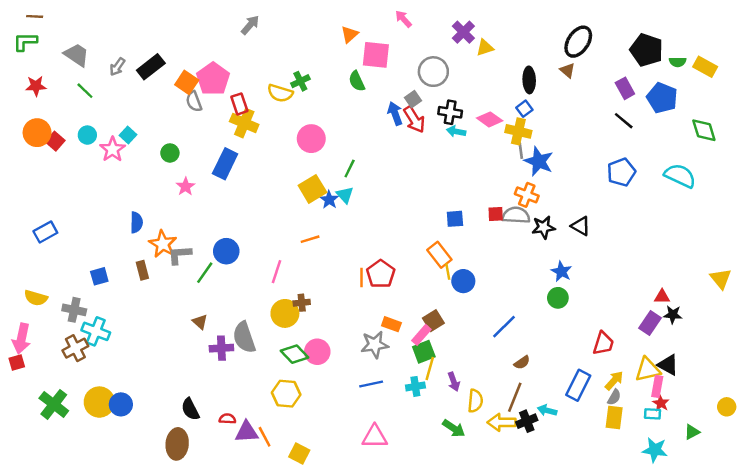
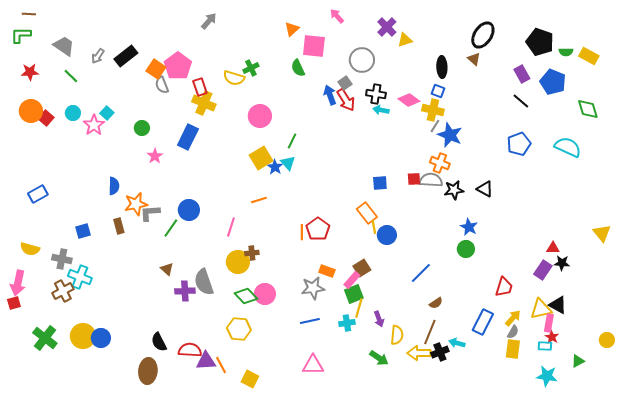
blue square: (524, 109) -> (438, 91), turned -32
gray line: (521, 151) -> (435, 126), turned 40
orange star: (163, 244) -> (136, 204), turned 30
red semicircle: (227, 419) -> (190, 350), size x1.6

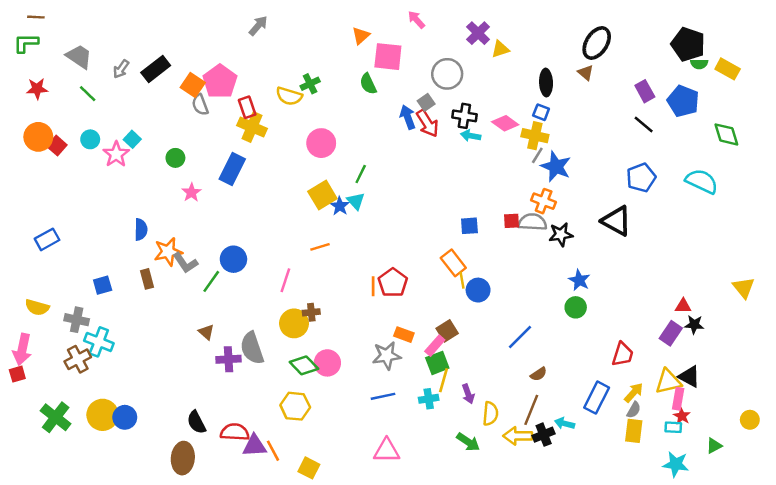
black pentagon: (540, 42) -> (688, 44), moved
black triangle: (485, 189) -> (616, 221), moved, size x1.5
gray L-shape: (150, 213) -> (185, 263), turned -120

